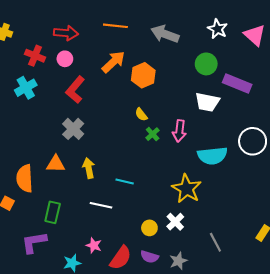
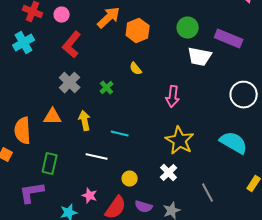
green circle: (206, 64) -> (188, 28), moved
pink arrow: (179, 131) -> (173, 97), moved
green cross: (153, 134) -> (107, 88), moved
cyan semicircle: (212, 156) -> (234, 143), moved, turned -144
yellow circle: (149, 228) -> (130, 179), moved

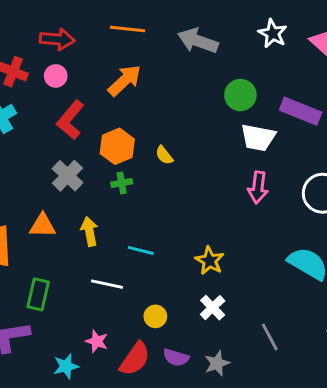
orange hexagon: (138, 31) -> (117, 146), moved
green cross: (107, 88) -> (122, 183), turned 32
pink arrow: (173, 97) -> (258, 187), moved
yellow star: (180, 141) -> (210, 261), moved, size x0.7

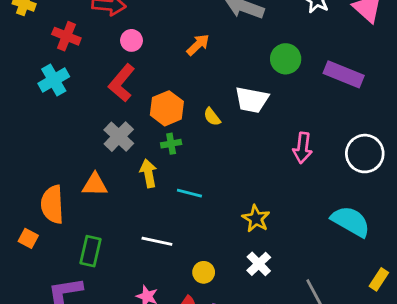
pink circle: (56, 76) -> (131, 40), moved
orange arrow: (125, 80) -> (198, 45), moved, size x0.7
white trapezoid: (258, 138) -> (252, 100), moved
yellow arrow: (89, 231) -> (148, 173), moved
cyan line: (141, 250) -> (189, 193), moved

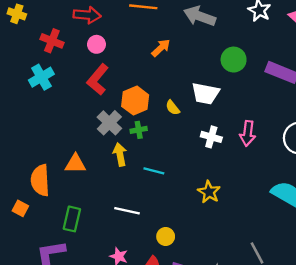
pink circle: (131, 40) -> (96, 44), moved
gray cross: (119, 137) -> (109, 123), moved
white cross: (259, 264) -> (211, 137), moved, turned -30

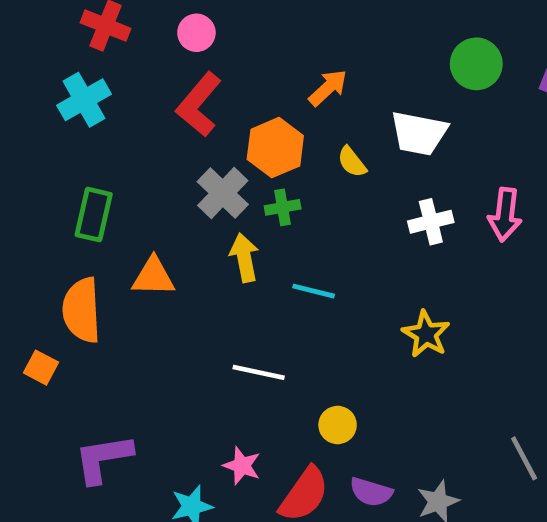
orange arrow: (161, 48) -> (328, 88), moved
white cross: (211, 137) -> (431, 222), turned -30
green rectangle: (72, 219) -> (94, 215), moved

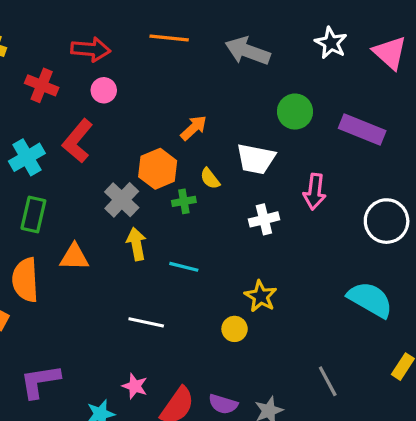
cyan cross: (84, 100) -> (27, 157), moved
red L-shape: (199, 105) -> (78, 141), moved
green cross: (283, 207) -> (184, 201), moved
pink arrow: (505, 215) -> (315, 192), moved
yellow circle: (338, 425) -> (235, 329), moved

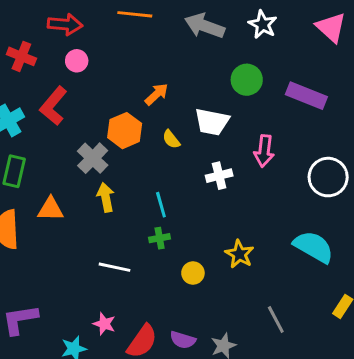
white star: (331, 43) -> (263, 24), moved
green cross: (184, 201) -> (160, 238), moved
cyan line: (184, 267) -> (161, 205), moved, turned 60
yellow star: (261, 296) -> (239, 254), moved

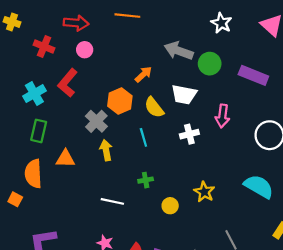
gray arrow: (205, 26) -> (179, 51), moved
yellow semicircle: (171, 139) -> (154, 107), size x1.5
cyan line: (161, 205) -> (143, 137), moved

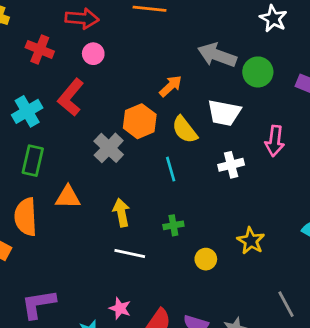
yellow arrow: (106, 150) -> (121, 213), moved

